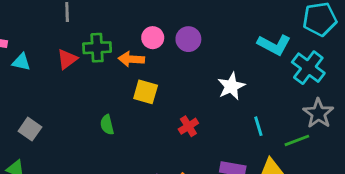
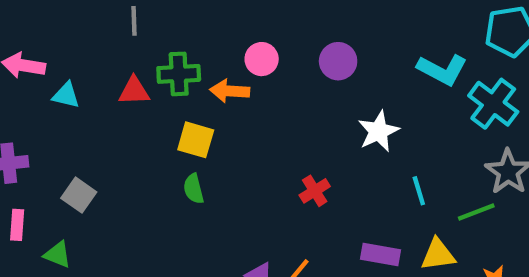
purple circle: (188, 39) -> (338, 61), moved
red triangle: (67, 59) -> (134, 91), turned 35
yellow square: (146, 92) -> (196, 140), moved

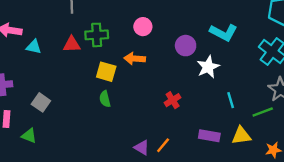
purple circle: (338, 61) -> (186, 46), moved
cyan L-shape: (442, 70) -> (224, 33), moved
orange arrow: (230, 91) -> (135, 59), moved

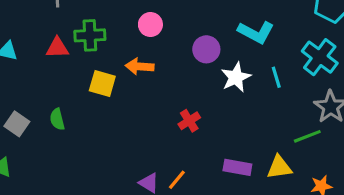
green semicircle: (105, 99) -> (57, 119), moved
cyan line: (231, 100) -> (276, 77), moved

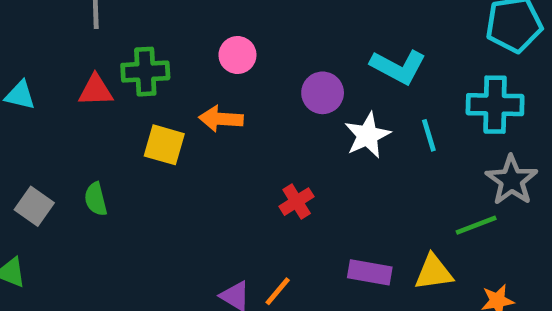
cyan cross: (320, 57) -> (495, 105), turned -36

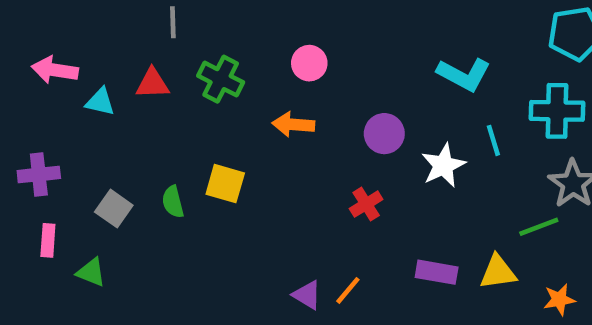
green cross: (145, 72) -> (221, 79), turned 30
red triangle: (96, 90) -> (152, 84), moved
purple circle: (323, 93) -> (384, 134), moved
white star: (367, 135) -> (443, 165), moved
yellow square: (164, 145) -> (225, 184), moved

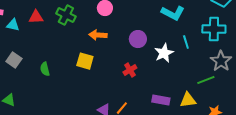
yellow square: (225, 184) -> (85, 61), moved
gray square: (114, 209) -> (14, 60), moved

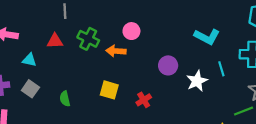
cyan triangle: (13, 25) -> (29, 60), moved
orange arrow: (98, 35) -> (116, 51), moved
red cross: (130, 70) -> (144, 100), moved

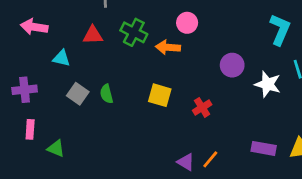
cyan L-shape: (207, 37) -> (280, 30), turned -95
white star: (197, 81) -> (268, 84), turned -30
gray square: (30, 89) -> (78, 94), moved
green semicircle: (65, 99) -> (107, 94), moved

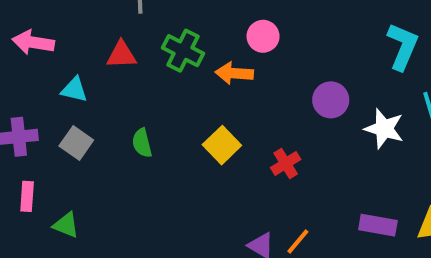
gray square: (78, 94) -> (76, 143), moved
yellow square: (160, 95) -> (222, 145), turned 30

